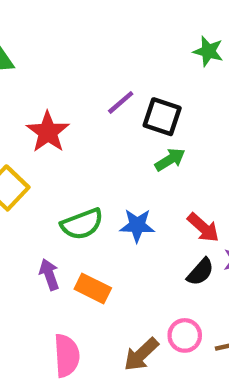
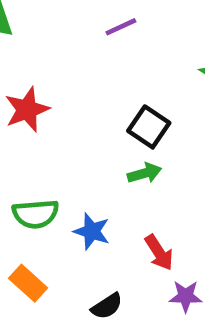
purple line: (121, 102) -> (121, 27), moved
black semicircle: (200, 272) -> (107, 306), moved

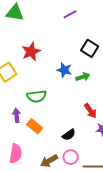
black square: (149, 127) -> (90, 48), moved
blue star: (92, 231) -> (64, 70), moved

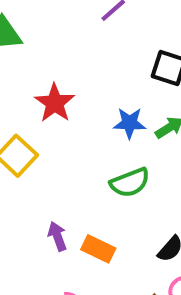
green semicircle: (37, 96) -> (130, 183), moved

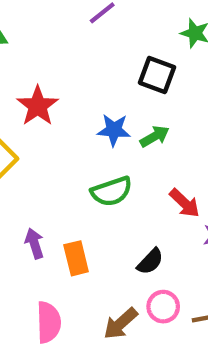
orange rectangle: (98, 249) -> (76, 258), turned 48

